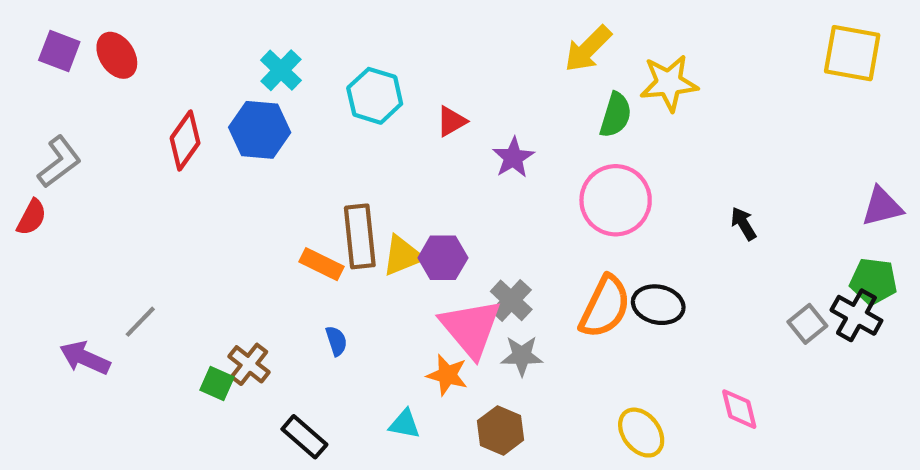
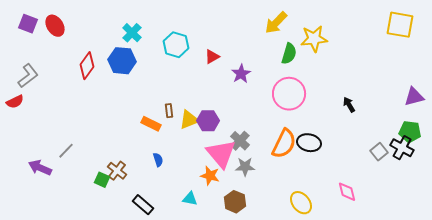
red semicircle: (32, 217) -> (15, 102), turned 36
brown rectangle: (360, 236) -> (169, 111), size x0.5

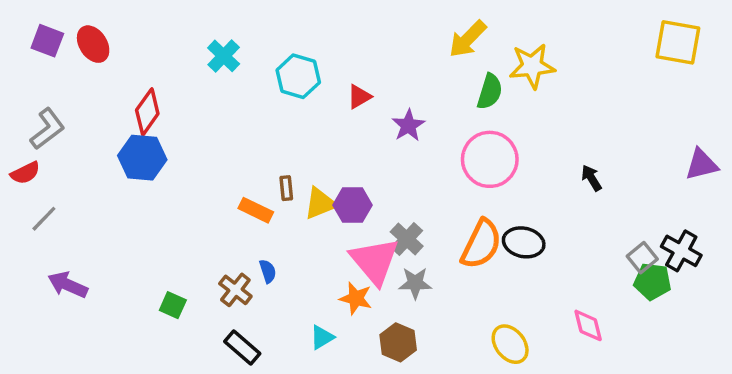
blue hexagon: (122, 61) -> (142, 158), moved
green pentagon: (410, 132) -> (652, 281), moved
gray line: (66, 151) -> (44, 219), moved
brown cross: (117, 171) -> (235, 290), moved
cyan triangle: (190, 199) -> (322, 337), turned -42

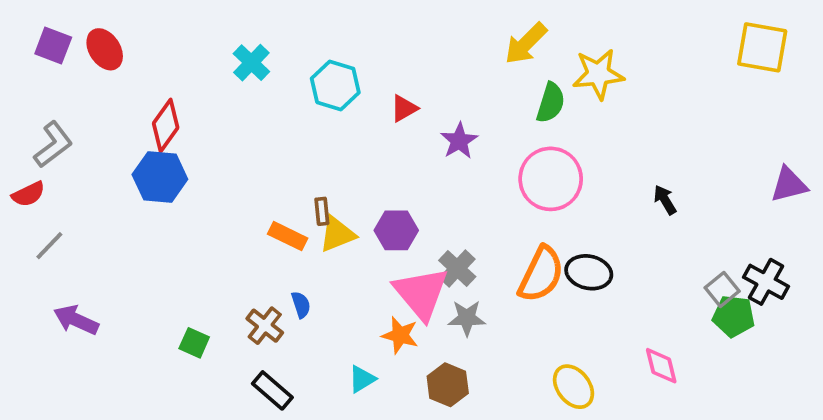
yellow triangle: (320, 203) -> (337, 234), moved

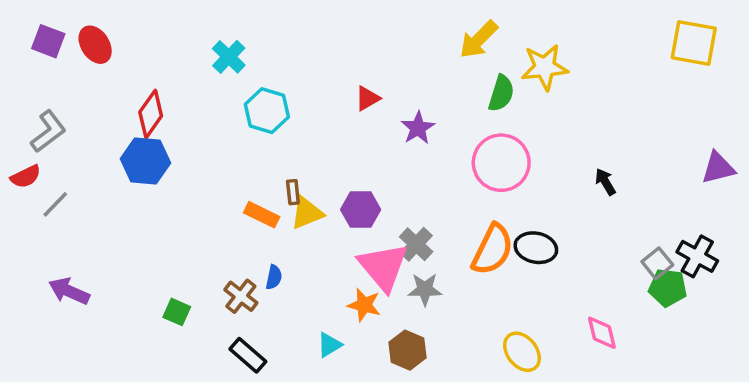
cyan hexagon: (335, 86) -> (267, 111), moved
gray line: (49, 246) -> (55, 204), moved
blue semicircle: (301, 305) -> (274, 277), turned 30

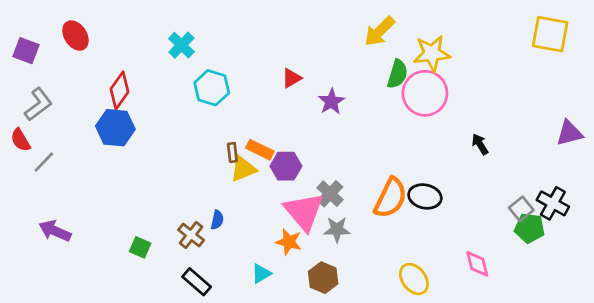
purple square: (48, 41) -> (26, 51), moved
pink circle: (501, 163) -> (425, 93), moved
red semicircle: (26, 177) -> (20, 140), turned 85
orange rectangle: (262, 215) -> (260, 150), moved

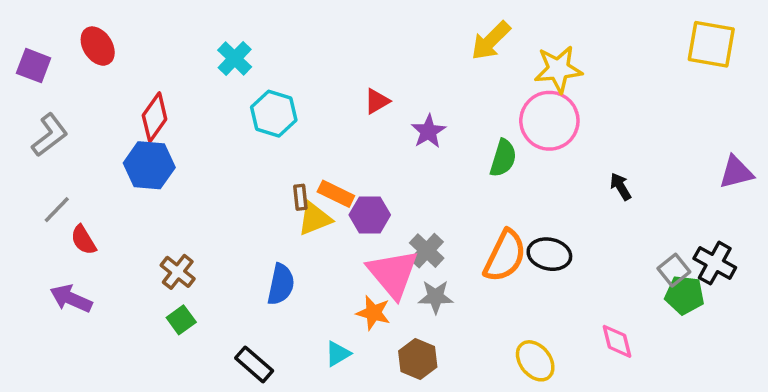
green semicircle: (397, 74) -> (503, 158), moved
red semicircle: (20, 140) -> (83, 240), moved
blue semicircle: (217, 220) -> (281, 284), size x1.6
brown cross: (191, 235) -> (178, 272), moved
green square: (140, 247) -> (181, 320), turned 30

